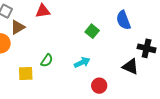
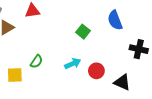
black triangle: (130, 66) -> (122, 82), moved
red circle: (99, 86) -> (96, 71), moved

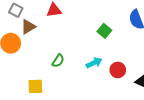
yellow square: (15, 75) -> (35, 86), moved

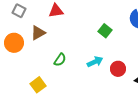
brown triangle: (28, 27) -> (38, 33), moved
yellow square: (35, 86) -> (38, 85), turned -35

